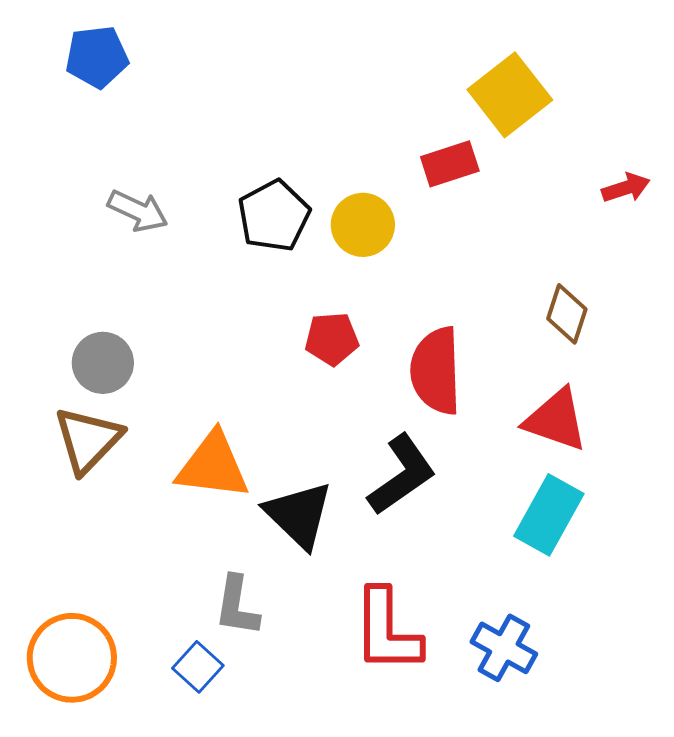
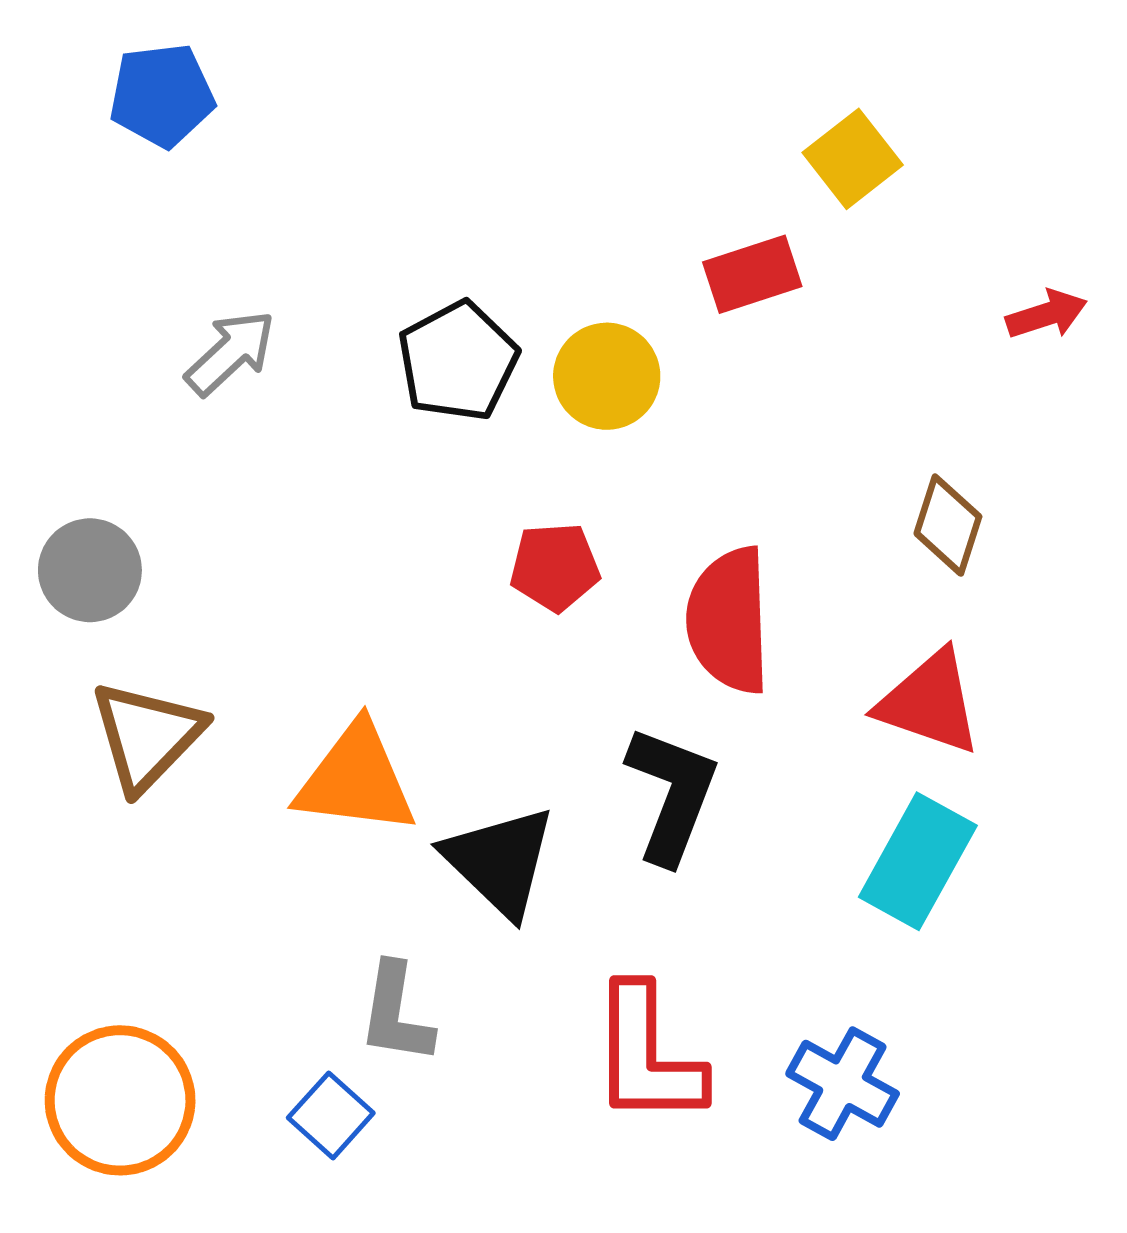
yellow square: (510, 95) -> (853, 159), size x0.7
gray arrow: (138, 211) -> (230, 353), turned -68
gray circle: (103, 363) -> (90, 570), moved
black L-shape: (402, 475) -> (672, 794), turned -34

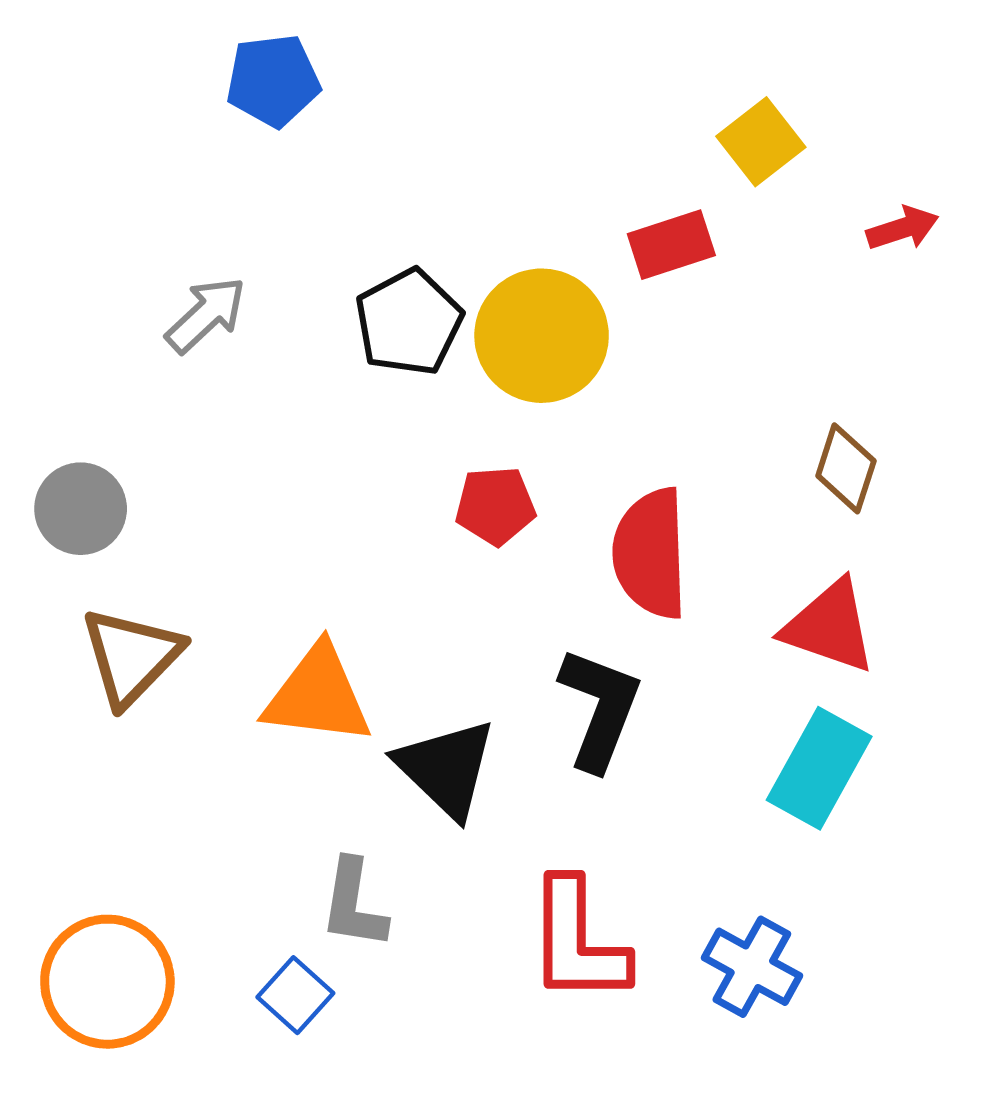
blue pentagon: (162, 95) -> (273, 81), moved
red arrow: (1047, 314) -> (903, 228), moved
yellow circle: (607, 376) -> (542, 336), size x1.4

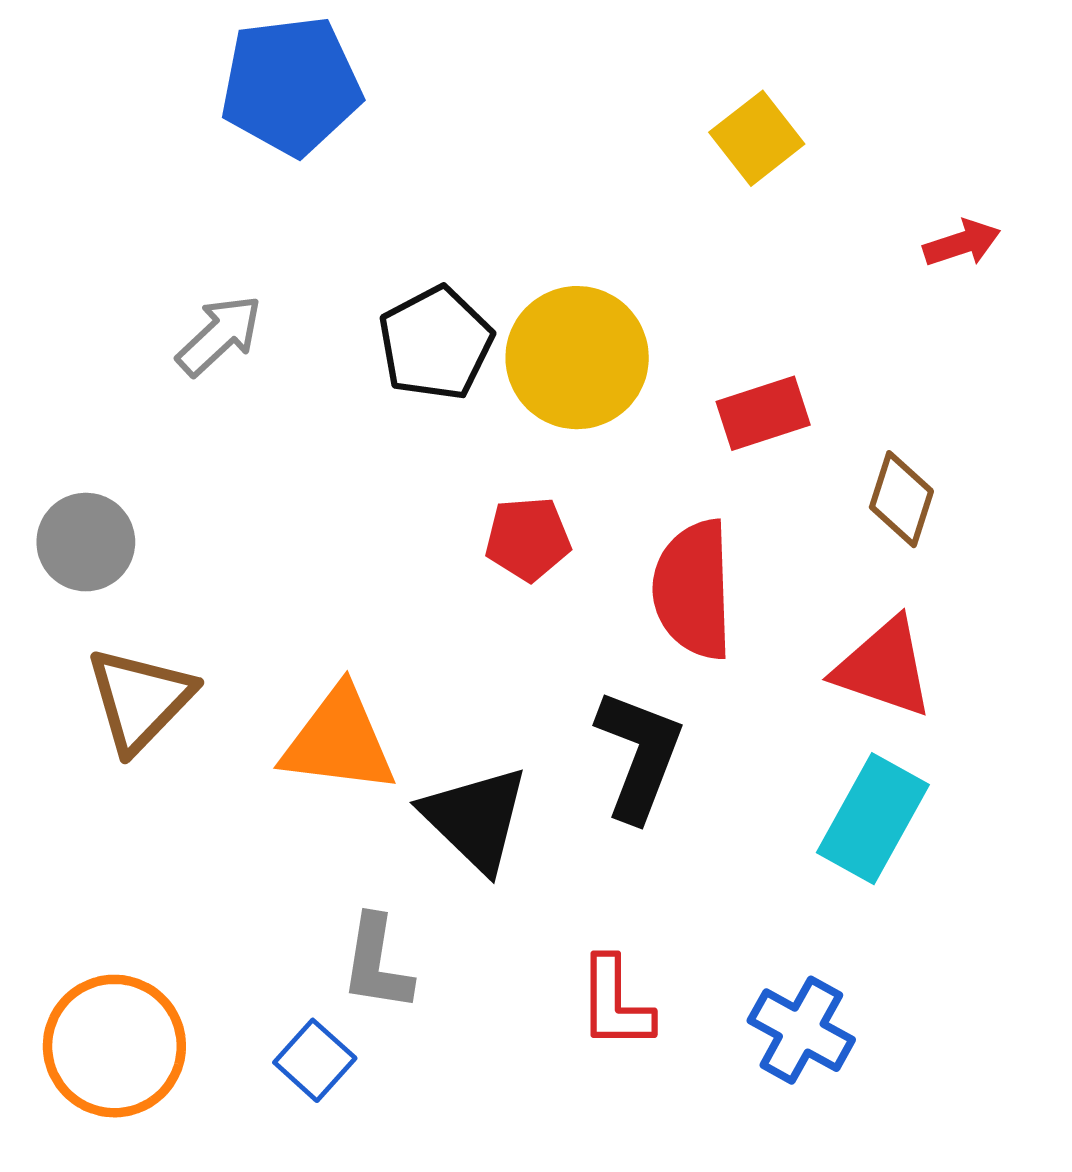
blue pentagon: (273, 81) -> (291, 86), size x1.4
yellow square: (761, 142) -> (757, 138), moved
red rectangle: (671, 245) -> (763, 413), moved
red L-shape: (577, 941) -> (615, 1003), size x0.7

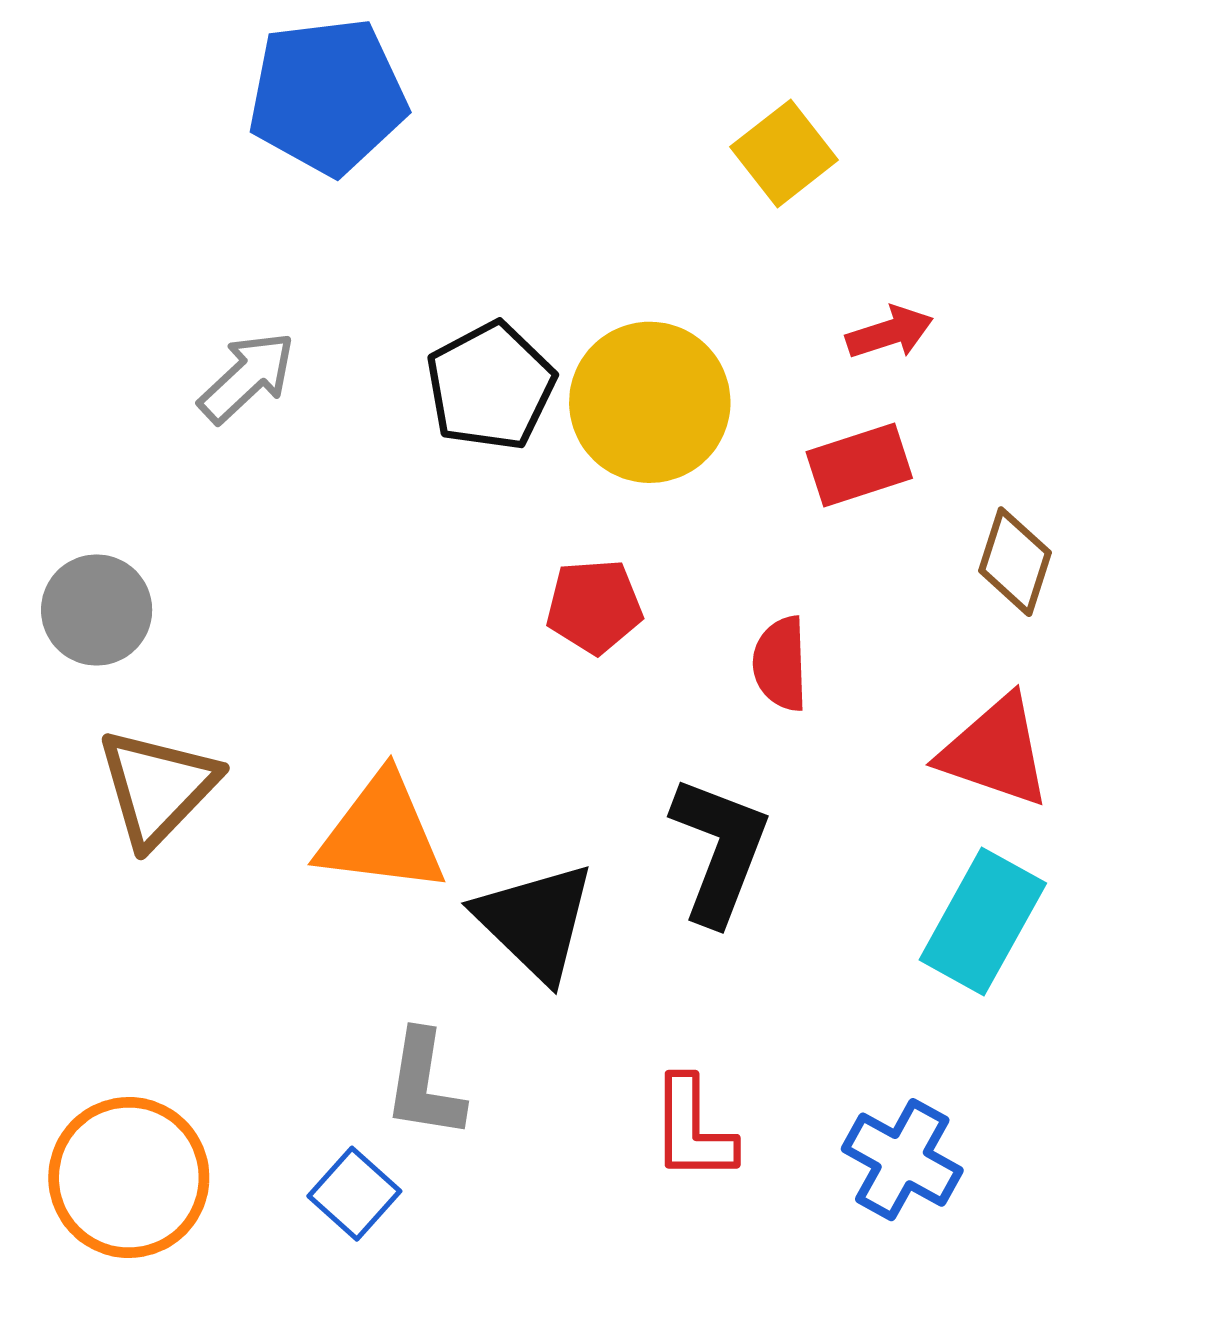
yellow square: (757, 138) -> (784, 153), moved
red arrow: (962, 243) -> (890, 332), moved
red semicircle: (693, 590) -> (780, 664), size x0.6

